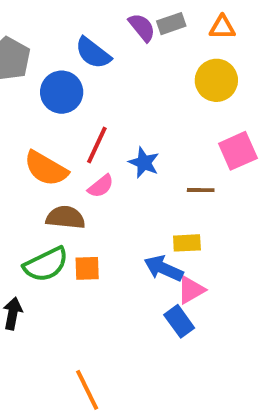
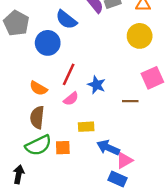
orange semicircle: (46, 168) -> (38, 88), size x0.7
brown semicircle: (66, 217) -> (37, 117), moved, turned -90
yellow rectangle: (187, 243) -> (86, 127), moved
blue rectangle: (179, 321) -> (117, 179), turned -30

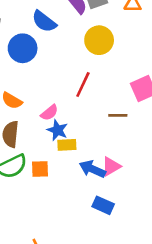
yellow circle: (140, 36) -> (99, 40), moved
red line: (69, 74) -> (83, 84), moved
blue star: (97, 85) -> (57, 130), moved
pink triangle: (124, 160) -> (111, 166), moved

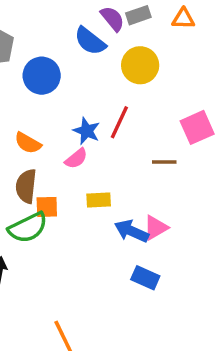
blue semicircle: (44, 21) -> (90, 41), moved
blue star: (57, 130) -> (87, 131), moved
orange square: (40, 169) -> (47, 207), moved

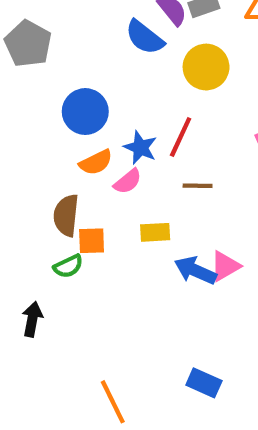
blue circle: (42, 76) -> (85, 112), moved
orange semicircle: (28, 143) -> (96, 162), moved, turned -56
brown line: (164, 162) -> (198, 186), moved
green semicircle: (28, 228) -> (68, 266), size x0.6
blue rectangle: (145, 278) -> (204, 383), moved

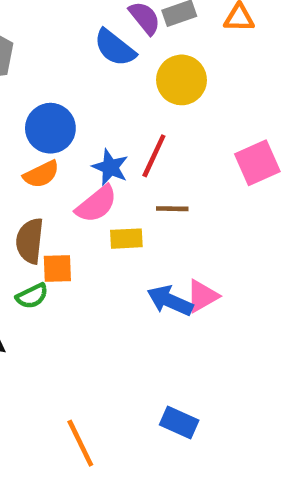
orange semicircle: (96, 162) -> (41, 174), moved
pink semicircle: (128, 181) -> (96, 204), size x1.4
yellow rectangle: (155, 232) -> (126, 239), moved

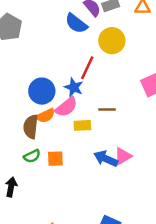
blue circle: (50, 128) -> (42, 91), moved
red line: (154, 156) -> (87, 68), moved
orange semicircle: (41, 174) -> (46, 116), moved
orange square: (57, 268) -> (55, 159), moved

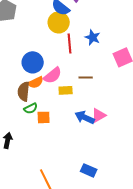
yellow circle: (112, 41) -> (59, 22), moved
red line: (87, 68) -> (70, 43), turned -30
blue star: (74, 87) -> (93, 37), moved
green semicircle: (32, 156) -> (31, 108), moved

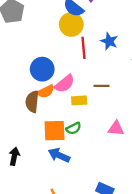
green semicircle: (31, 108) -> (74, 128), moved
pink triangle: (99, 115) -> (116, 128), turned 35
orange square: (44, 117) -> (55, 131), size x1.5
blue arrow: (85, 117) -> (59, 155), moved

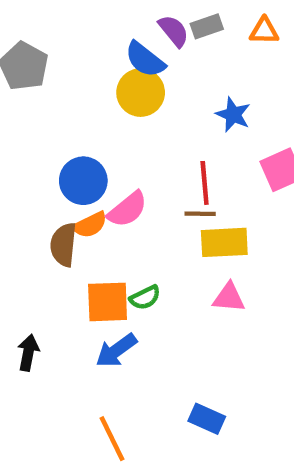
blue star: (109, 41) -> (233, 115), moved
red line: (84, 48) -> (205, 183), moved
yellow rectangle: (79, 100) -> (224, 242), moved, size x1.5
blue arrow: (59, 155) -> (116, 350), turned -60

